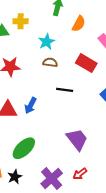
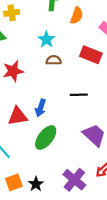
yellow cross: (21, 21) -> (12, 13), moved
black line: (65, 90) -> (79, 95), moved
green ellipse: (24, 148) -> (46, 138), moved

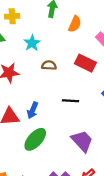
cyan star: (46, 39) -> (32, 43), moved

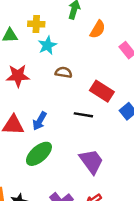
yellow cross: (12, 16) -> (36, 24), moved
red rectangle: (85, 63) -> (102, 91), moved

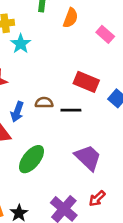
brown semicircle: (64, 72) -> (44, 103), moved
blue arrow: (40, 121) -> (17, 112), moved

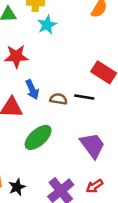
brown semicircle: (44, 103) -> (59, 99), moved
blue arrow: (17, 112) -> (32, 90), turned -54

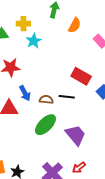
green ellipse: (38, 137) -> (45, 125), moved

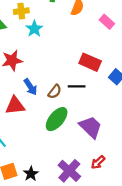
brown semicircle: (46, 100) -> (55, 92), turned 128

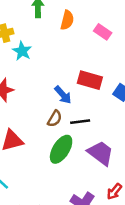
black line: (77, 86) -> (80, 122), moved
blue arrow: (31, 87) -> (63, 95), moved

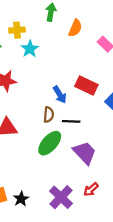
brown semicircle: (55, 119) -> (49, 115), turned -35

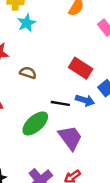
blue arrow: (60, 95) -> (85, 100), moved, turned -48
brown semicircle: (49, 115) -> (28, 73), moved, turned -84

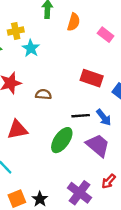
blue arrow: (85, 100) -> (104, 117), moved, turned 48

